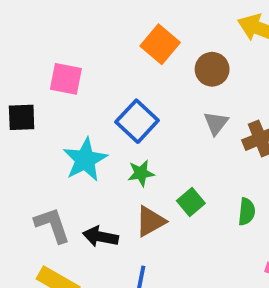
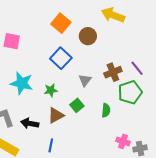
blue square: (137, 121) -> (61, 58), moved
gray triangle: (216, 123) -> (85, 80), moved
cyan star: (85, 160) -> (22, 83), turned -30

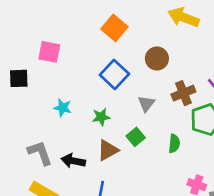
brown circle: (88, 36) -> (157, 59), moved
cyan star: (22, 83) -> (63, 108), size x0.6

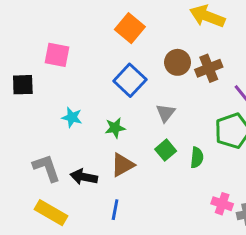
brown cross: (183, 93) -> (209, 68), moved
green square: (136, 137) -> (166, 150), moved

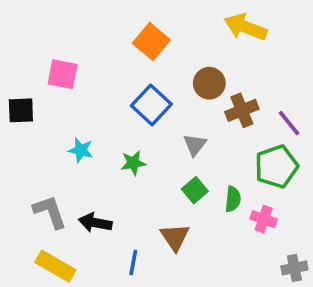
brown cross: (209, 68) -> (242, 110), moved
brown triangle: (122, 165) -> (175, 237), moved, turned -35
pink cross: (222, 204) -> (264, 219), moved

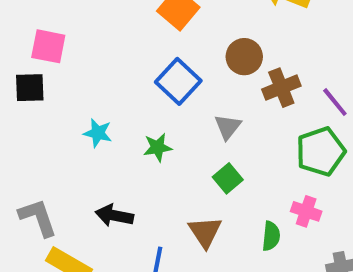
pink square: (63, 74) -> (48, 46), moved
green semicircle: (233, 199) -> (271, 236), moved
gray L-shape: (50, 212) -> (38, 218), moved

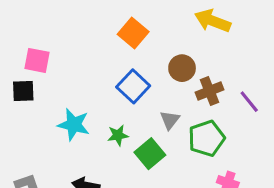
cyan star: (98, 133) -> (74, 125), size x1.5
green pentagon: (321, 152) -> (206, 138), moved
green square: (228, 178) -> (150, 154), moved, size x1.4

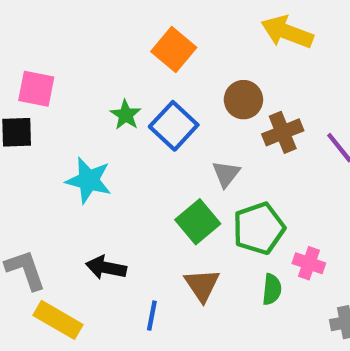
green star: (118, 135) -> (126, 115), moved, turned -30
green pentagon: (206, 138) -> (259, 228), moved

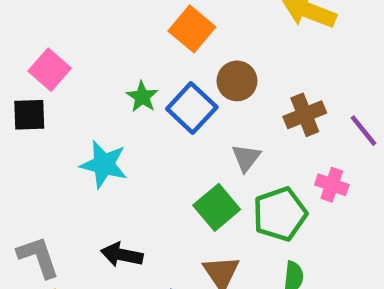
pink square: (36, 89) -> (50, 70), turned 30
brown circle: (243, 100) -> (237, 81), moved
pink cross: (309, 263) -> (332, 185), moved

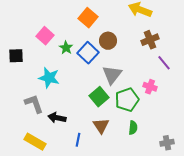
pink square: (50, 70) -> (45, 36), moved
brown cross: (305, 115) -> (150, 40), moved
gray triangle: (246, 158) -> (112, 75), size x1.5
gray L-shape: (38, 257) -> (34, 104), moved

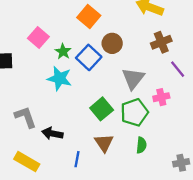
gray triangle: (112, 75) -> (133, 78), moved
cyan star: (49, 78) -> (59, 78), moved
pink cross: (150, 87) -> (161, 97), turned -32

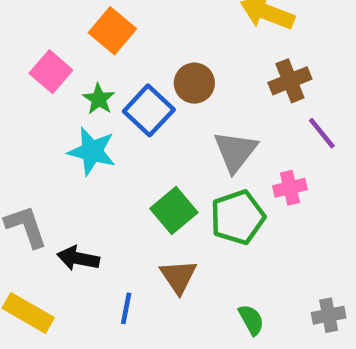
orange square: (89, 16) -> (112, 31), moved
green semicircle: (141, 145) -> (251, 320), moved, turned -35

